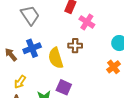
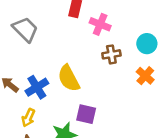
brown cross: (75, 46) -> (111, 54), moved
blue cross: (32, 48) -> (37, 87), moved

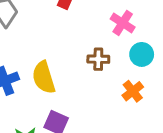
pink cross: (100, 24) -> (123, 23), moved

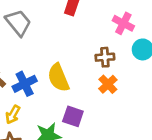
orange cross: (133, 91) -> (108, 84), moved

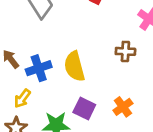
orange cross: (108, 84) -> (123, 107), moved

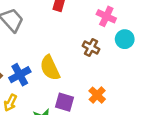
brown cross: (125, 51) -> (91, 48), turned 35

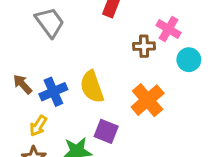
brown cross: (91, 48) -> (144, 46), moved, turned -35
orange cross: (97, 95) -> (148, 100), moved, size x1.5

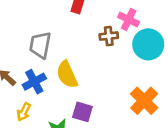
gray trapezoid: (50, 22) -> (40, 45), moved, turned -128
cyan circle: (189, 60) -> (148, 44), size x1.5
orange cross: (148, 100) -> (144, 101), moved

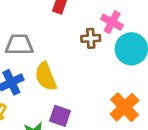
gray trapezoid: (40, 45) -> (19, 45), turned 76

